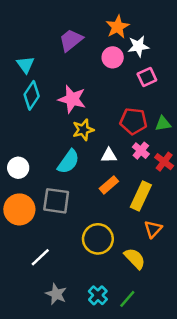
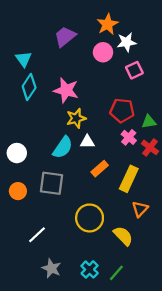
green triangle: (163, 124) -> (149, 122), moved
white triangle: (109, 155) -> (87, 142), moved
orange circle: (19, 209) -> (18, 191), size x0.6

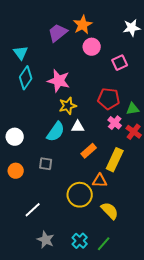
orange star: (107, 24) -> (83, 25), moved
white star: (127, 42) -> (132, 28), moved
gray square: (52, 183) -> (46, 164), size x0.6
orange triangle: (140, 209) -> (100, 181), moved, turned 49

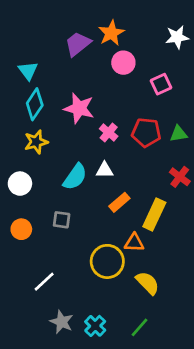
yellow star: (68, 106) -> (36, 142), moved
green triangle: (133, 109) -> (178, 134), moved
pink cross: (115, 123) -> (109, 132), moved
cyan cross: (80, 241) -> (95, 326), moved

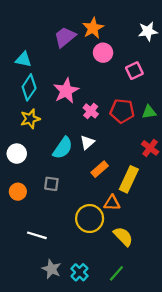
cyan triangle: (28, 71) -> (23, 59), turned -42
pink star: (79, 108) -> (66, 91), turned 30
white triangle: (105, 170) -> (87, 142), turned -40
white line: (44, 282) -> (37, 235), turned 60

